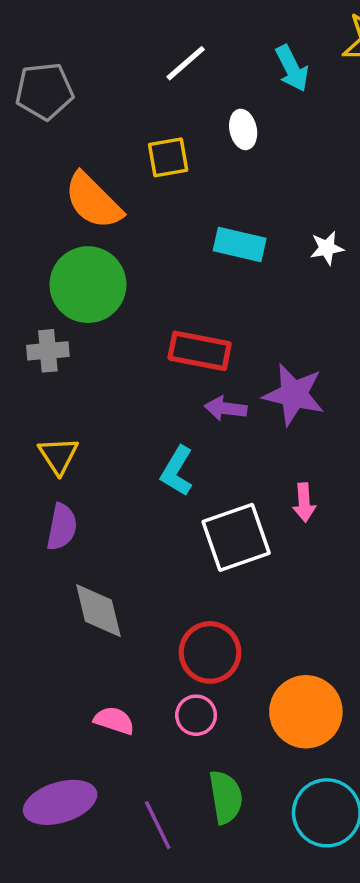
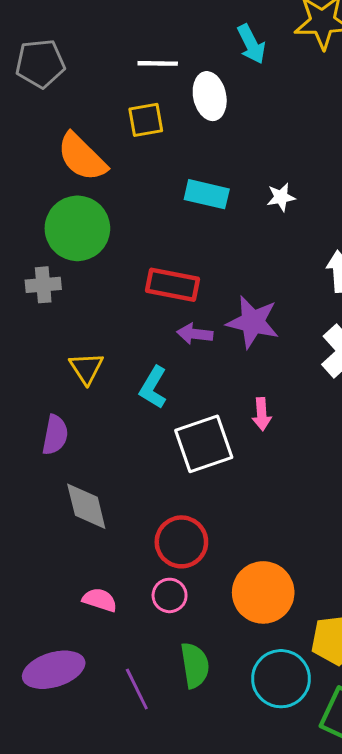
white line: (186, 63) -> (158, 63), moved, turned 42
white ellipse: (243, 129) -> (210, 96), size x1.4
yellow triangle: (58, 455) -> (86, 368), moved

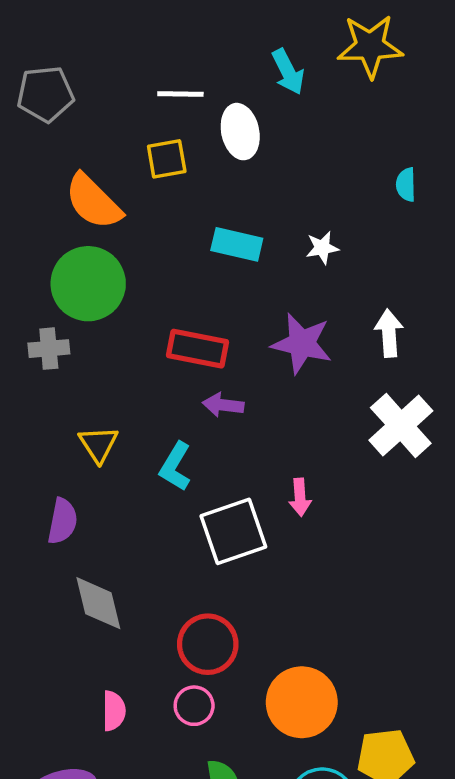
purple star: (253, 322) -> (302, 343), moved
pink semicircle: (100, 600) -> (114, 711), turned 72

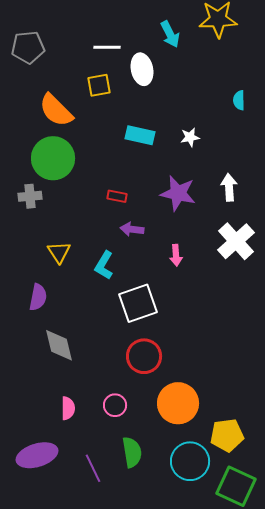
red rectangle: (197, 349) -> (117, 196), size x0.6
pink arrow: (300, 497) -> (176, 255), moved
red circle: (208, 644) -> (144, 356), moved

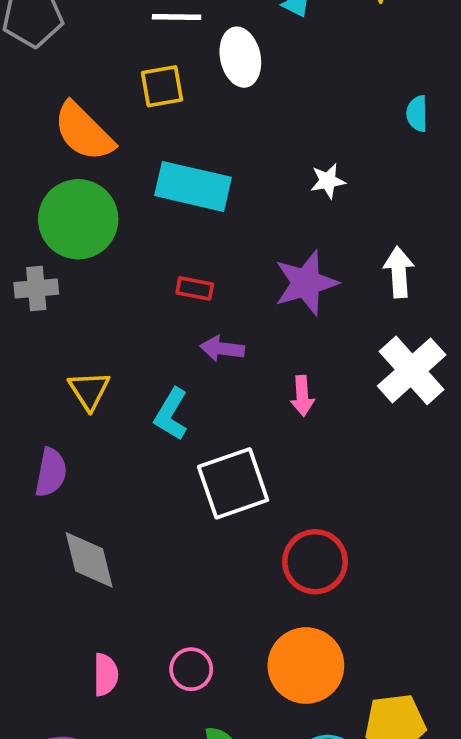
cyan rectangle: (140, 135) -> (193, 186), moved, size x1.4
purple star: (178, 193) -> (306, 283), turned -30
red circle: (144, 356) -> (315, 562), moved

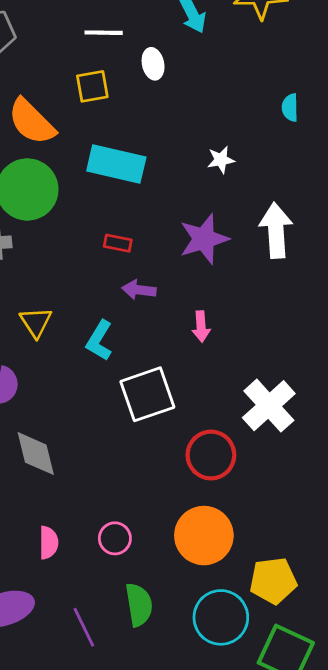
white ellipse: (240, 57) -> (153, 64), size x0.7
white arrow: (399, 272) -> (276, 230), size x1.4
white cross: (412, 370) -> (269, 406), moved

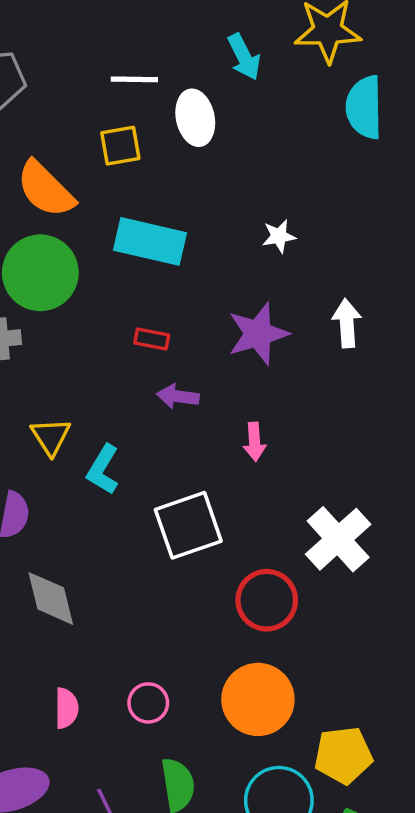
white ellipse: (153, 64) -> (195, 118), size x1.4
cyan semicircle: (290, 108) -> (364, 107), moved, size x1.8
white arrow: (276, 230) -> (347, 323), size x0.7
cyan L-shape: (99, 341) -> (103, 470), moved

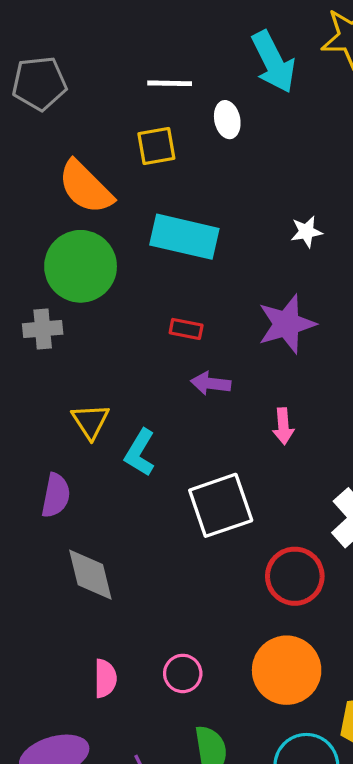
cyan arrow: (244, 57) -> (273, 62), size x1.4
white ellipse: (195, 118) -> (227, 120), size x0.7

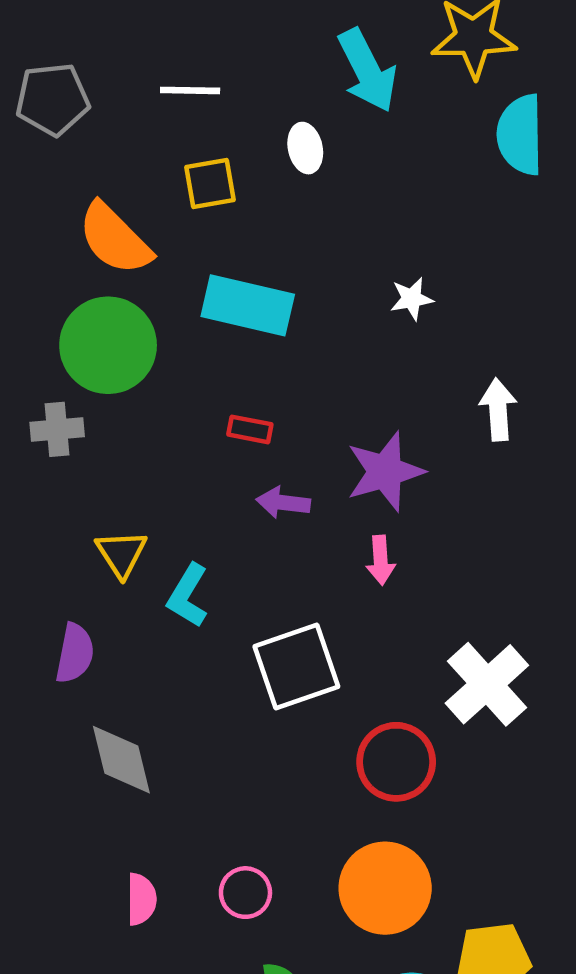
white line: (170, 83) -> (190, 90), moved
purple star: (287, 324) -> (385, 472), moved

